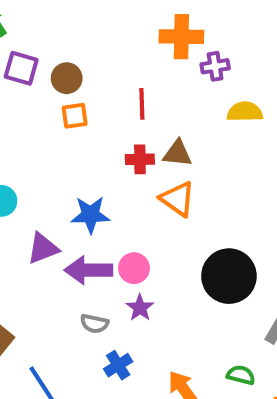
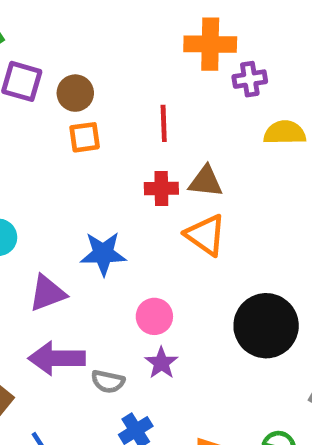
purple arrow: (88, 270) -> (57, 358), moved

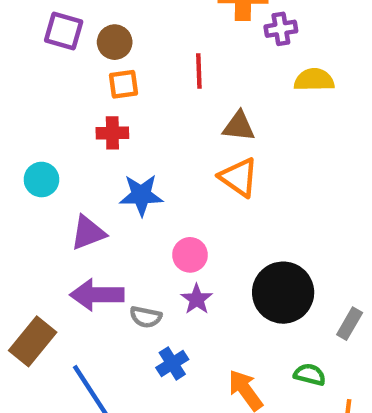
red cross: (161, 188) -> (112, 133), moved
black circle: (266, 326) -> (283, 293), moved

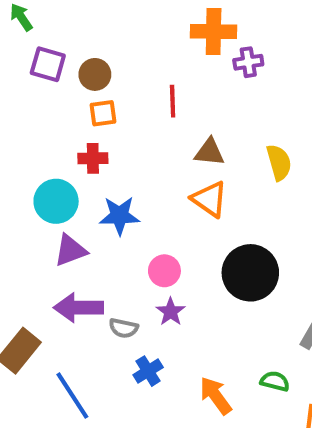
yellow semicircle: (314, 80) -> (279, 162), moved, turned 75
cyan circle: (41, 180) -> (56, 201), moved, size x1.4
black circle: (283, 293) -> (250, 273), moved

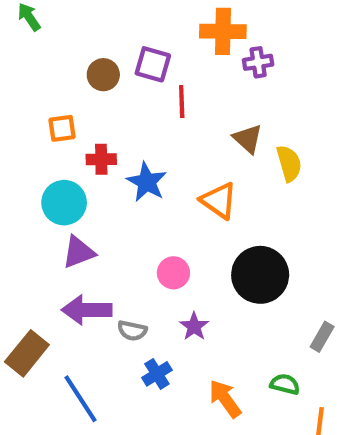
purple square: (48, 64) -> (153, 64), moved
orange square: (103, 113) -> (62, 128), moved
brown triangle: (209, 152) -> (248, 139), moved, turned 36
blue star: (119, 216) -> (147, 182), moved, turned 30
purple star: (171, 312) -> (194, 326), moved

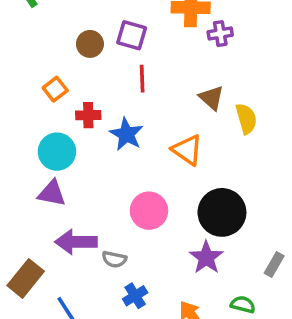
red line: (182, 101) -> (142, 79), moved
orange square: (62, 128) -> (55, 89), turned -30
purple triangle: (79, 252) -> (52, 193), moved, turned 32
pink circle: (173, 273) -> (149, 211), size x1.4
purple star: (194, 326) -> (206, 258), moved, size x1.4

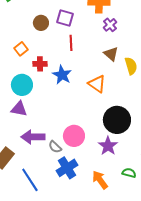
purple cross: (220, 34) -> (110, 25), moved, turned -32
pink circle: (149, 211) -> (74, 136), moved
gray semicircle: (114, 259) -> (55, 147), turned 32
blue cross: (135, 296) -> (67, 168), size x1.5

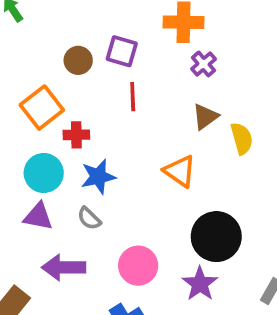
orange square: (21, 49) -> (42, 108), size x1.6
brown triangle: (111, 54) -> (205, 117), turned 42
blue star: (62, 75) -> (98, 177), moved, turned 30
gray semicircle: (55, 147) -> (89, 218), moved

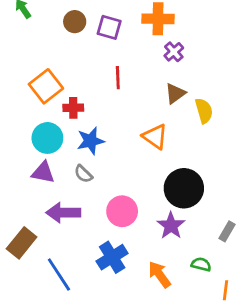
purple square: (122, 51) -> (109, 27), moved
brown circle: (78, 60) -> (75, 22), moved

